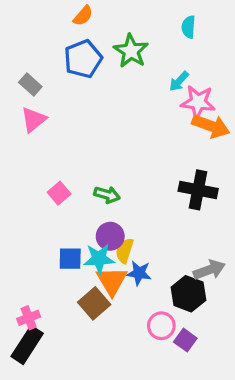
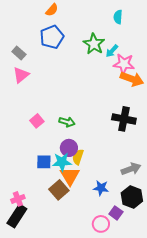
green star: (131, 51) -> (94, 44), moved
blue star: (139, 273) -> (101, 188), moved
black hexagon: (188, 294) -> (132, 197), moved
pink circle: (161, 326) -> (101, 224), moved

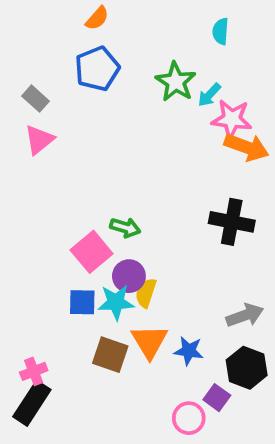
pink square: (37, 121) -> (92, 252), moved, size x1.5
orange triangle: (70, 176) -> (149, 341), moved
brown square: (59, 190) -> (110, 355), turned -30

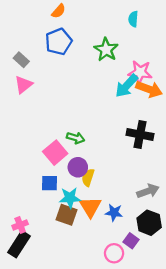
cyan arrow: (209, 95) -> (126, 86), moved, size x1.6
cyan star: (116, 302) -> (70, 198), moved

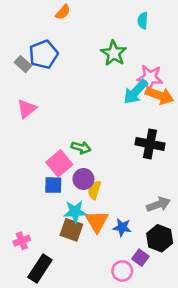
blue pentagon: (59, 42) -> (44, 54), moved
pink triangle: (24, 85) -> (27, 109), moved
blue square: (50, 183) -> (53, 185), moved
black rectangle: (19, 244) -> (40, 269), moved

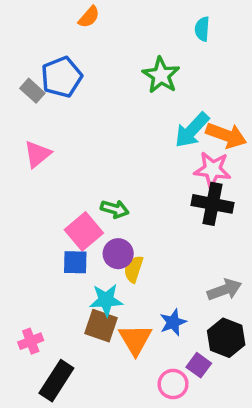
pink star: (150, 77) -> (212, 170), moved
orange triangle: (97, 221) -> (135, 339), moved
blue star: (122, 227) -> (173, 322), turned -30

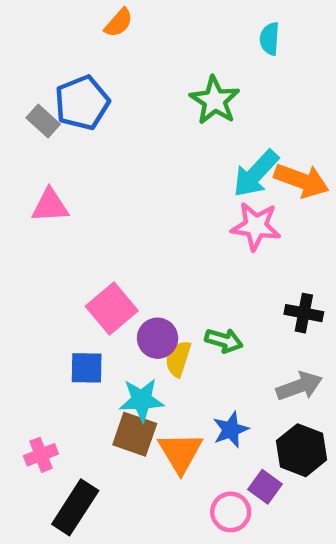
pink triangle: (38, 154) -> (50, 206), turned 36
pink star: (212, 170) -> (256, 226), moved
black cross: (212, 204) -> (304, 313), moved, size x0.7
green arrow: (115, 209) -> (224, 340), moved
blue square: (75, 262) -> (87, 368), moved

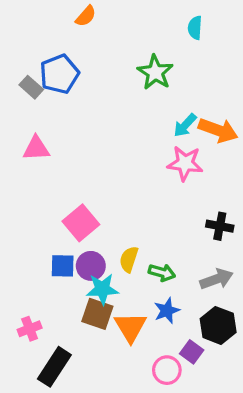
cyan arrow: (256, 174) -> (185, 125), size x0.7
purple circle: (158, 338) -> (91, 266), moved
green arrow: (224, 340) -> (162, 273), moved

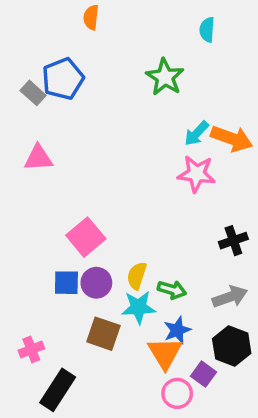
orange semicircle: (86, 16) -> (91, 17), turned 145
black cross: (220, 226) -> (233, 241), turned -30
cyan star: (102, 289) -> (139, 307), moved
orange triangle: (130, 327) -> (165, 353), moved

